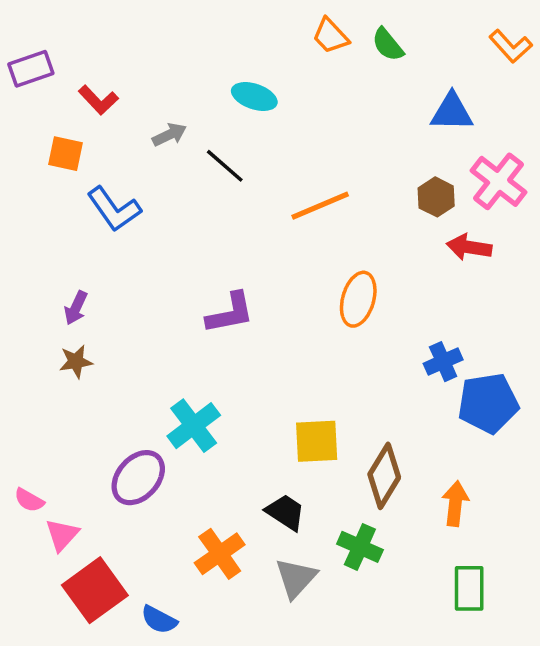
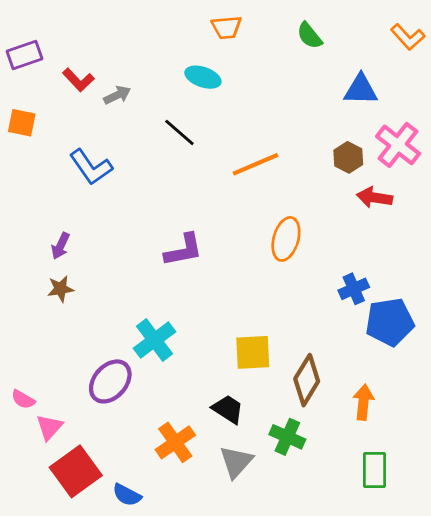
orange trapezoid: (331, 36) -> (226, 27), moved, turned -52
gray arrow: (169, 135) -> (117, 95), moved
orange square: (65, 154) -> (22, 123), moved

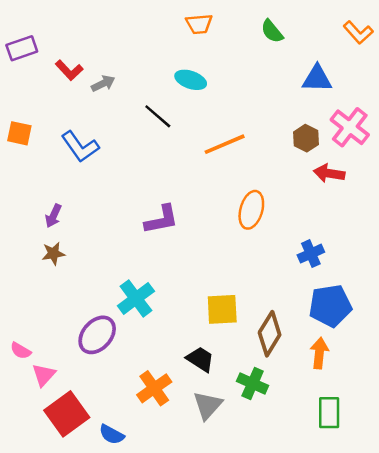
cyan ellipse: (203, 77) -> (191, 80), moved
orange square: (22, 123) -> (19, 133), moved
blue pentagon: (390, 322) -> (330, 306), moved

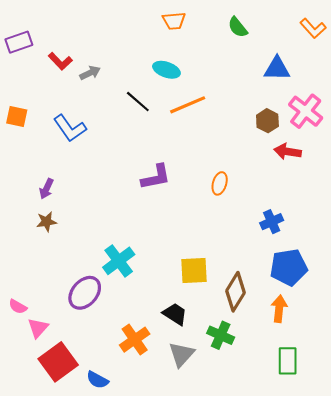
orange line: (225, 144) -> (188, 105), moved
orange ellipse: (251, 210) -> (220, 183), size x0.7
purple L-shape: (161, 220) -> (156, 177), moved

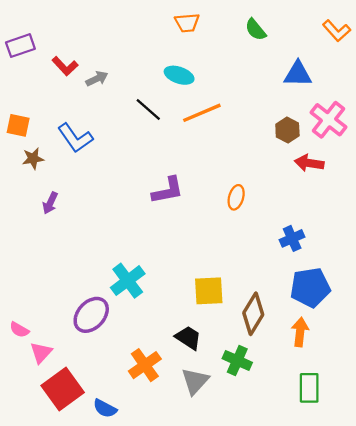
brown star: (46, 222) -> (33, 159), moved

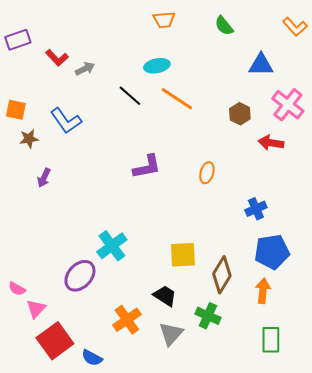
cyan ellipse: (179, 75) -> (157, 66), turned -30
orange line: (202, 113) -> (177, 99), turned 56
brown hexagon: (287, 130) -> (240, 114), moved

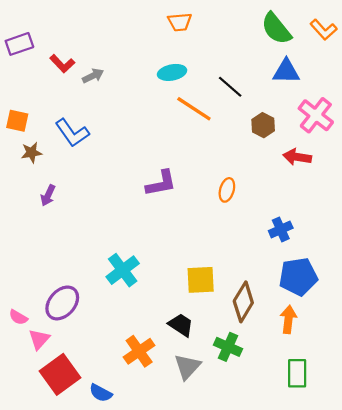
green semicircle: (224, 26) -> (276, 29), moved, size x1.5
black line: (130, 96) -> (230, 87), moved
purple ellipse: (80, 276) -> (62, 303), moved

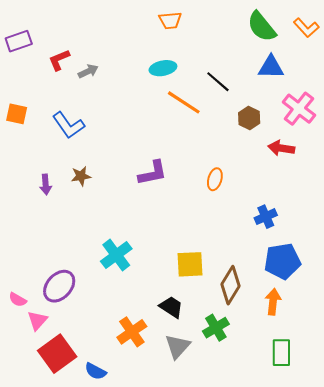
red L-shape: (62, 64) -> (59, 60), turned 110
brown star: (32, 153) -> (81, 176), moved
purple arrow: (48, 195) -> (46, 184), turned -30
green cross: (228, 347) -> (216, 328), turned 35

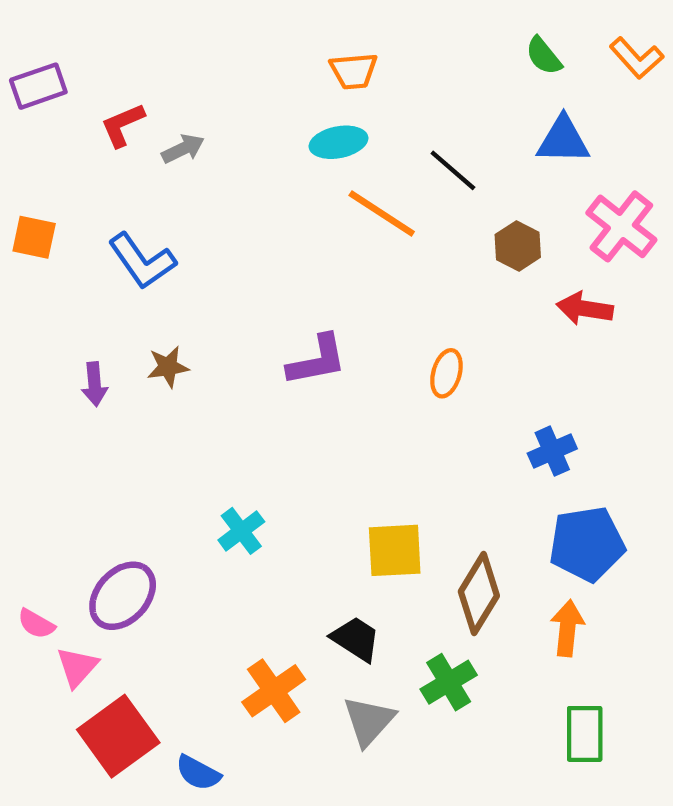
orange trapezoid: (170, 20) -> (354, 71), moved
green semicircle: (262, 27) -> (544, 56), size x0.6
cyan cross: (116, 255) -> (241, 531), size x0.7

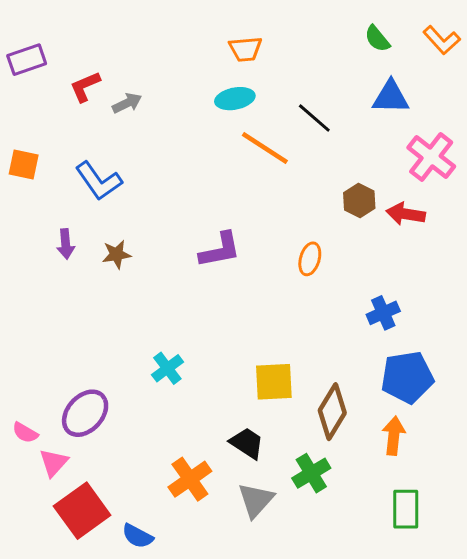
brown hexagon: (518, 246) -> (359, 200), moved
purple arrow: (94, 384) -> (66, 244), moved

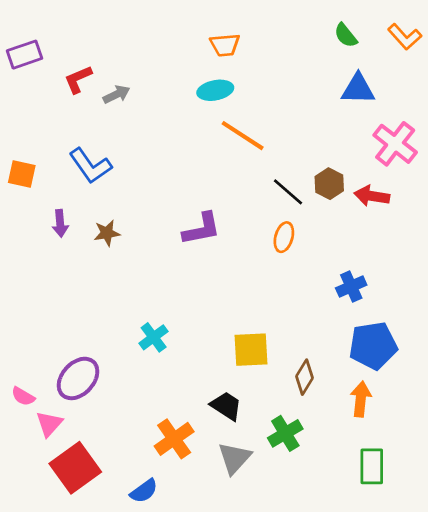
black line: (314, 118) -> (288, 192), moved
orange square: (24, 165) -> (22, 174), moved
brown diamond: (332, 412) -> (304, 377), size x0.7
blue semicircle: (138, 536) -> (144, 491), moved, turned -64

